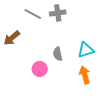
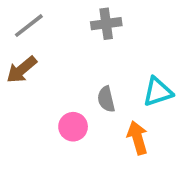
gray line: (33, 14) -> (29, 26), moved, turned -66
orange arrow: (85, 75) -> (137, 138), moved

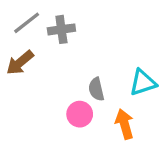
gray cross: (106, 24) -> (61, 29), moved
pink circle: (73, 127) -> (80, 114), moved

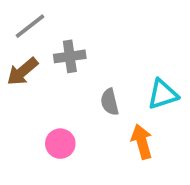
gray cross: (61, 29) -> (70, 56), moved
pink circle: (80, 114) -> (60, 144), moved

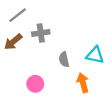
cyan triangle: (163, 94) -> (95, 55), turned 30

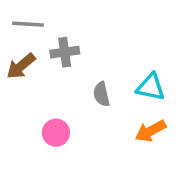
gray line: (18, 15) -> (28, 24), turned 42
orange arrow: (83, 83) -> (151, 131), moved, turned -102

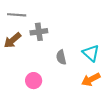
cyan triangle: (151, 87) -> (91, 53), turned 30

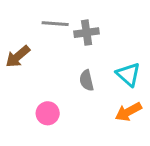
gray line: (17, 15) -> (55, 24), moved
gray cross: (39, 32) -> (87, 33), moved

